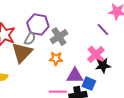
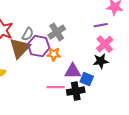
purple hexagon: (38, 25) -> (39, 46), moved
purple line: (103, 30) -> (101, 25), turned -56
pink cross: (96, 55) -> (105, 44), moved

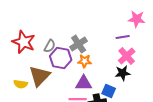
brown triangle: (20, 48) -> (40, 76), moved
orange star: (54, 54) -> (85, 61), moved
purple triangle: (73, 71) -> (84, 83), moved

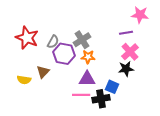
brown triangle: (40, 76) -> (43, 72), size x0.6

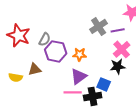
gray cross: (82, 40) -> (99, 26), moved
brown triangle: (43, 72) -> (35, 69), turned 32
purple triangle: (87, 79) -> (79, 76), turned -36

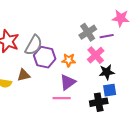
gray semicircle: (45, 39) -> (34, 45), size x1.5
pink cross: (122, 49) -> (96, 55), moved
blue square: (104, 84) -> (110, 90), moved, turned -32
black cross: (93, 96) -> (99, 102), moved

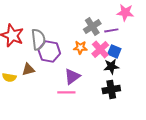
gray semicircle: (34, 45) -> (38, 39), turned -35
orange star: (69, 60) -> (80, 47), moved
blue square: (110, 90) -> (114, 51), moved, turned 32
black cross: (99, 102) -> (111, 89), moved

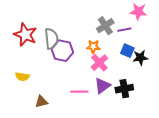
pink cross: (100, 49) -> (99, 63), moved
black star: (111, 66) -> (140, 58), moved
brown triangle: (28, 69) -> (41, 102), moved
purple triangle: (72, 76) -> (102, 86), moved

